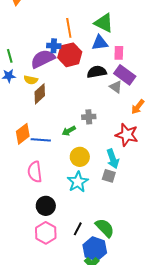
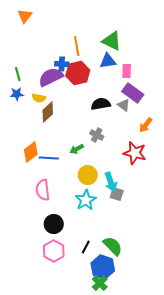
black semicircle: (97, 72) -> (101, 104), moved
gray cross: (89, 117) -> (97, 135), turned 32
cyan arrow: (113, 159) -> (111, 182), moved

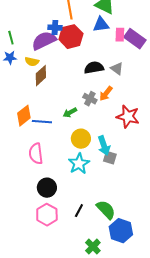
purple rectangle: (133, 93) -> (135, 39), moved
orange arrow: (146, 125) -> (106, 94), moved
blue hexagon: (103, 267) -> (121, 231), moved

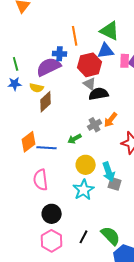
red hexagon: (71, 37) -> (90, 65), moved
gray triangle: (117, 69) -> (90, 84), moved
gray cross: (90, 99) -> (95, 125), turned 32

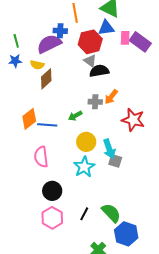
gray cross: (95, 125) -> (95, 102), turned 32

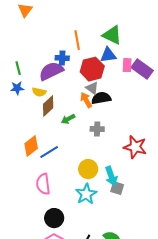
orange arrow: (111, 97) -> (86, 100), moved, turned 112
green arrow: (75, 116) -> (68, 119), moved
blue line: (47, 125) -> (49, 152), turned -36

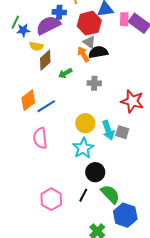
green line: (18, 68) -> (15, 22), turned 40
blue star: (17, 88) -> (23, 30), moved
gray square: (117, 188) -> (122, 132), moved
black circle: (54, 218) -> (95, 172), moved

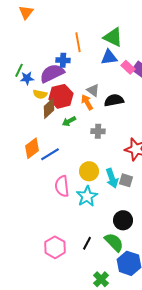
pink rectangle: (124, 19) -> (128, 67), turned -48
red hexagon: (89, 23) -> (61, 96), moved
black semicircle: (98, 52) -> (114, 100), moved
pink semicircle: (40, 138) -> (62, 186), moved
black circle: (95, 172) -> (123, 220), moved

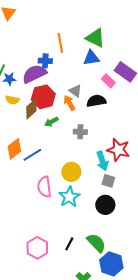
pink rectangle: (128, 67) -> (108, 81), moved
yellow semicircle: (40, 94) -> (12, 100), moved
cyan arrow: (112, 178) -> (102, 161), moved
black circle: (123, 220) -> (105, 205), moved

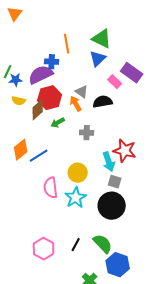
blue triangle: (91, 58) -> (98, 59), turned -36
black circle: (105, 205) -> (112, 206), size x1.4

